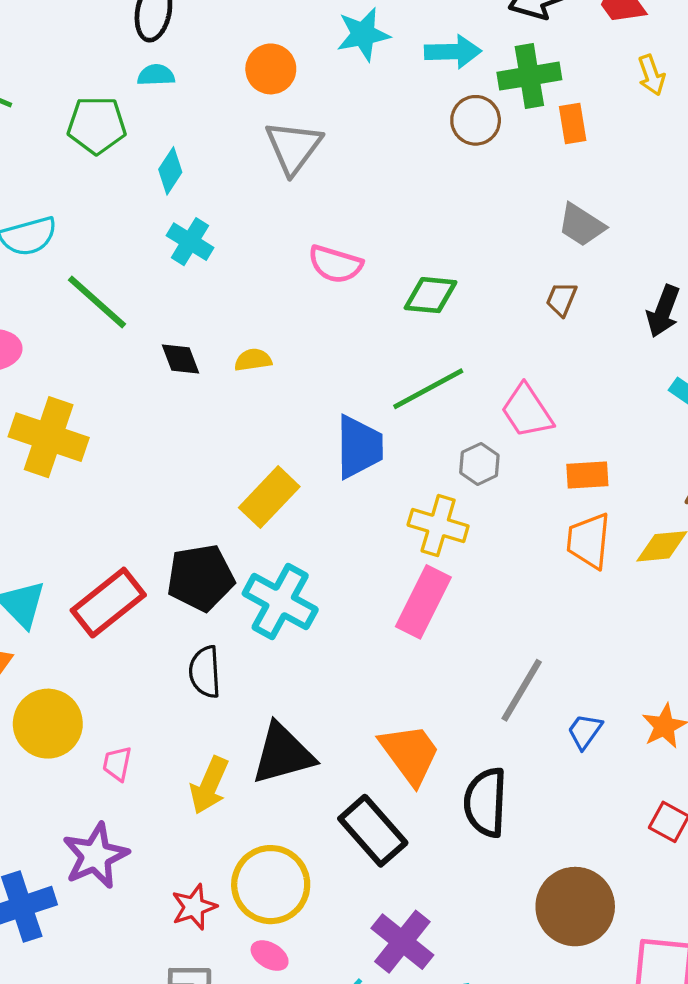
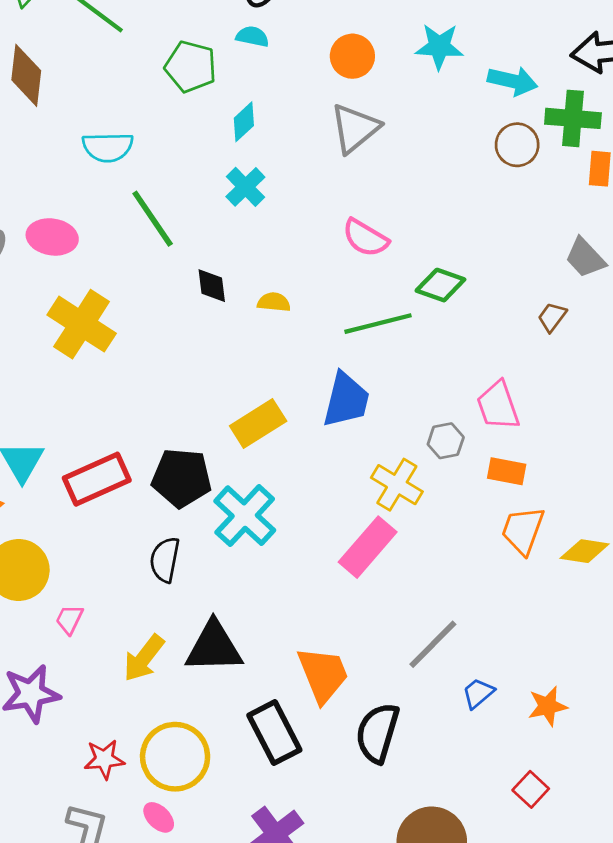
green line: (428, 389) -> (378, 324), moved
orange rectangle: (587, 475) -> (507, 471), moved

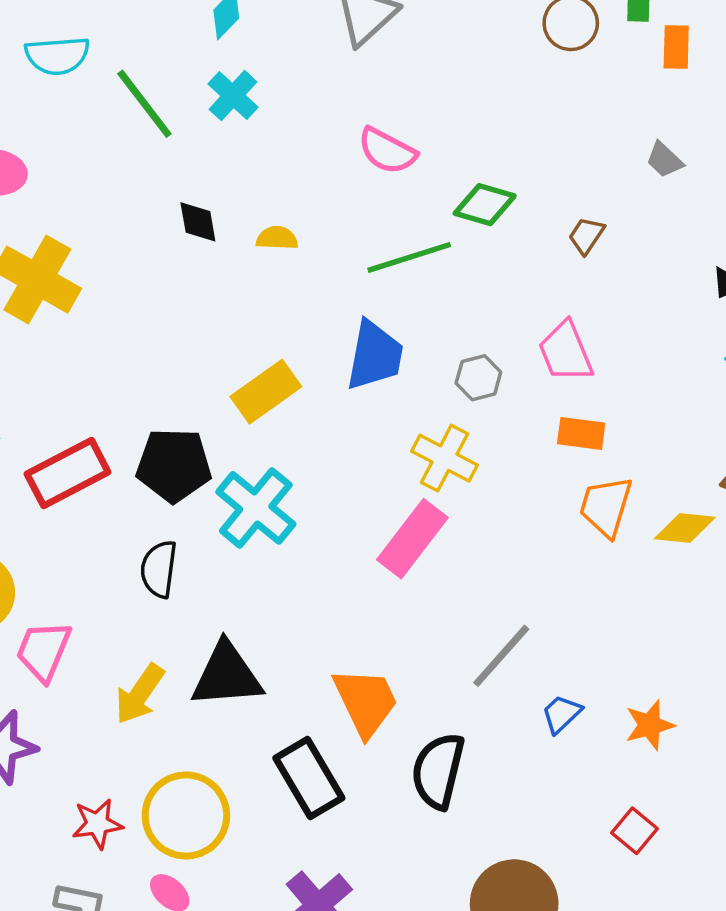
green line: (153, 219) -> (144, 104), moved
gray trapezoid: (585, 258) -> (664, 160), size x0.7
brown trapezoid: (552, 317) -> (586, 236), moved
gray hexagon: (446, 441) -> (478, 378), moved
pink trapezoid: (69, 619) -> (44, 651), size x1.6

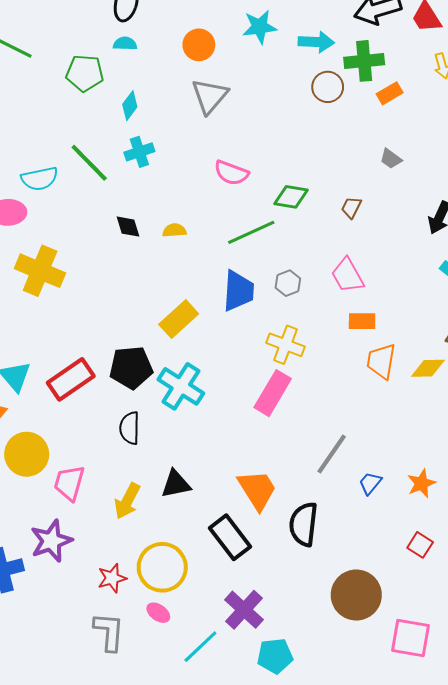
orange rectangle: (676, 47) -> (390, 93), turned 65
cyan semicircle: (57, 56) -> (40, 179), moved
cyan cross: (233, 96) -> (139, 152), turned 36
gray hexagon: (478, 378) -> (288, 283), moved
black triangle: (227, 675) -> (176, 484), size x0.7

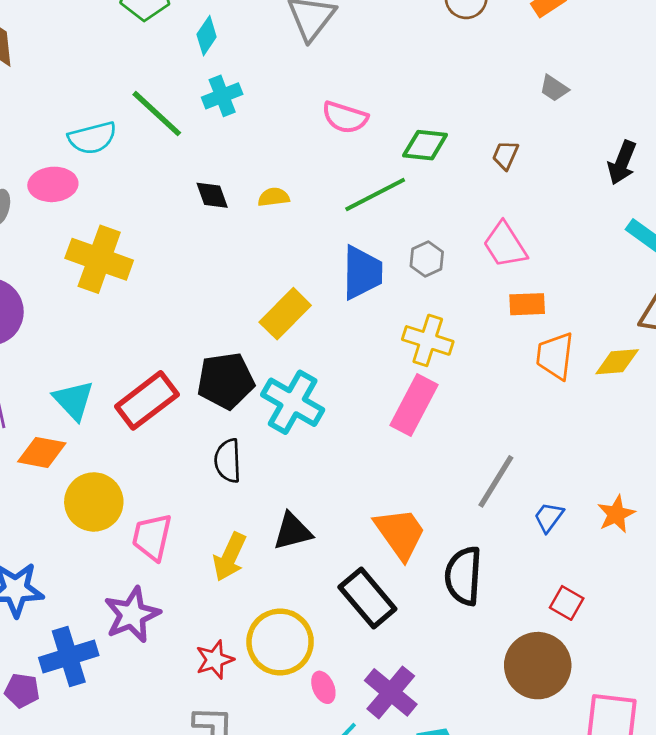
red square: (420, 545) -> (567, 603), moved
pink ellipse: (158, 613) -> (323, 687), moved, turned 35

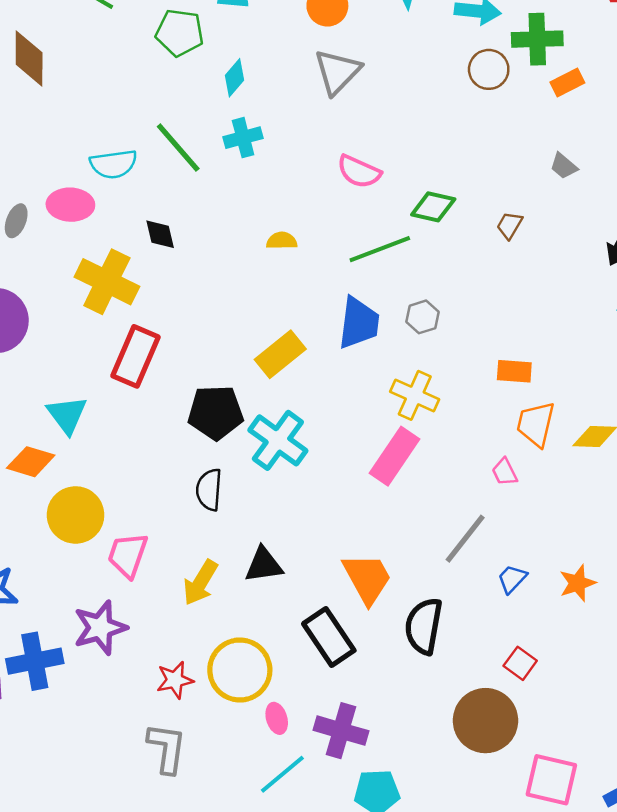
black diamond: (212, 195) -> (160, 234), moved
pink trapezoid: (505, 245) -> (505, 472), moved, size x0.6
red rectangle: (147, 400) -> (135, 356), moved, turned -36
purple cross: (391, 692) -> (341, 731), turned -30

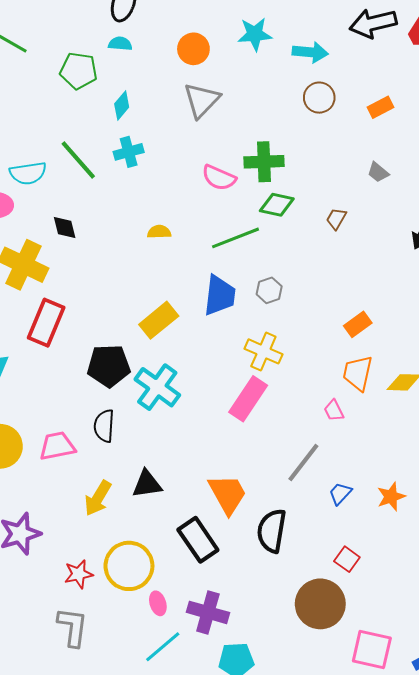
green cross: (537, 39) -> (264, 162), moved
orange rectangle: (514, 371) -> (358, 324), moved, turned -40
pink trapezoid: (128, 555) -> (57, 446), moved, turned 60

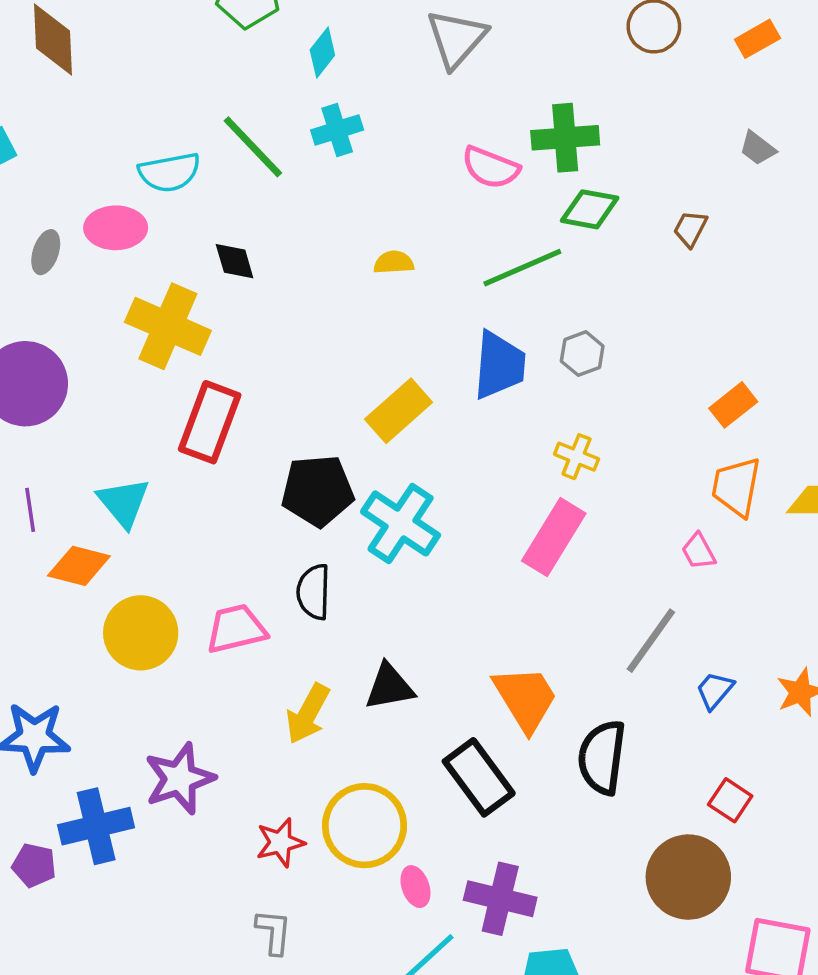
yellow cross: (263, 351) -> (577, 457), size x0.7
gray L-shape: (73, 627) -> (274, 932), size x0.7

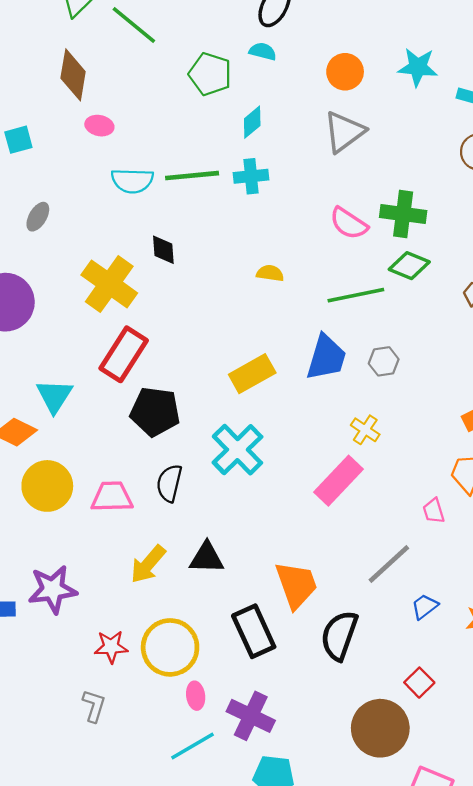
green line: (253, 147) -> (192, 176), turned -64
pink ellipse: (116, 228) -> (99, 126), moved, size x0.7
black pentagon: (318, 491) -> (155, 412), moved

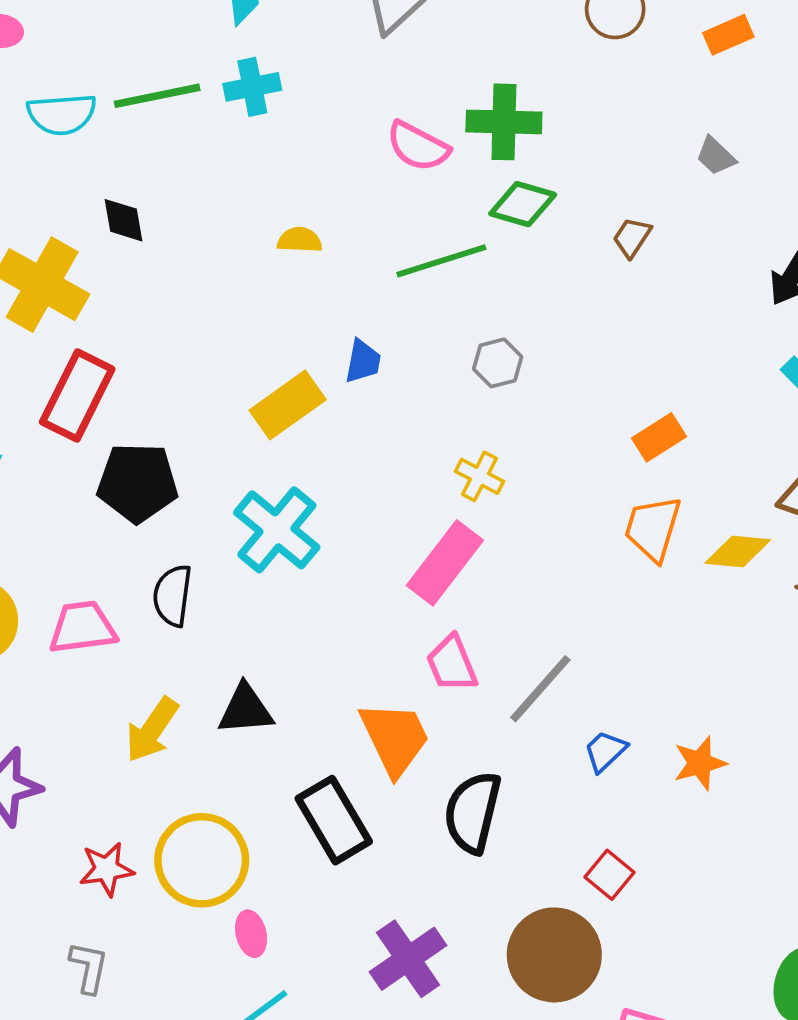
blue trapezoid: (326, 357) -> (363, 361), moved, size x0.6
pink trapezoid: (434, 511) -> (452, 664), moved, size x1.4
purple cross: (251, 716) -> (408, 959), moved, turned 36

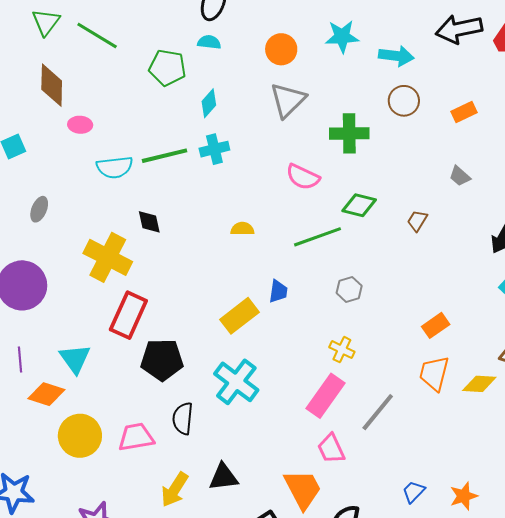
green cross: (504, 122) -> (349, 133), moved
gray line: (540, 689) -> (378, 412), moved

